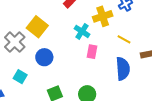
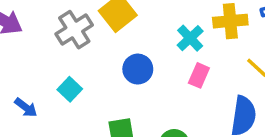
blue circle: (44, 57) -> (138, 69), moved

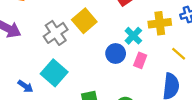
blue circle: (138, 69) -> (116, 54), moved
cyan square: (70, 89) -> (54, 73), size x1.6

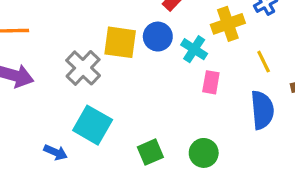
yellow square: (84, 21) -> (120, 42), turned -30
blue circle: (116, 54) -> (158, 37), moved
yellow line: (179, 54) -> (264, 62), turned 35

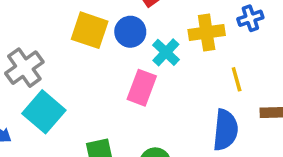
gray cross: (83, 68) -> (24, 68), moved
pink rectangle: (211, 82) -> (142, 88), moved, size x1.4

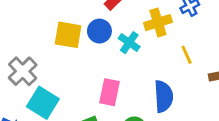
pink rectangle: (142, 88) -> (110, 92), moved
blue semicircle: (225, 130) -> (164, 96), moved

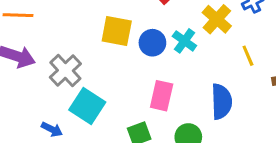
yellow cross: (158, 23) -> (217, 19), turned -32
blue circle: (99, 31) -> (152, 43), moved

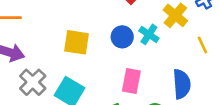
yellow square: (117, 31) -> (77, 42), moved
gray cross: (65, 71) -> (33, 82), moved

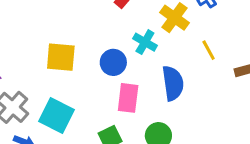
blue circle: (122, 37) -> (113, 62), moved
blue semicircle: (182, 84) -> (173, 83), moved

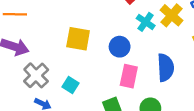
cyan cross: (145, 42) -> (146, 22), moved
cyan square: (56, 116) -> (70, 85), size x0.6

